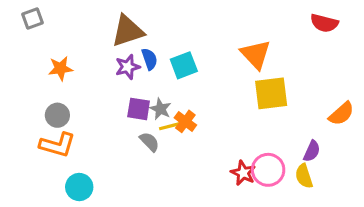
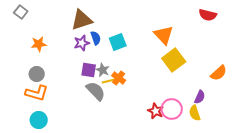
gray square: (32, 18) -> (21, 12), turned -32
yellow square: (271, 93) -> (174, 60), turned -30
gray semicircle: (149, 142) -> (96, 91), size x1.5
cyan circle: (79, 187) -> (39, 120), moved

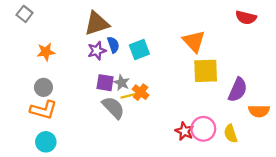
yellow square: (174, 60) -> (206, 71), turned 35
orange semicircle: (219, 73) -> (259, 111), moved, turned 42
purple semicircle: (200, 97) -> (238, 90), moved, size x1.5

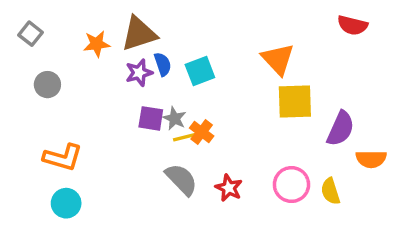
gray square: (25, 14) -> (31, 34), moved
orange star: (46, 52) -> (97, 44), moved
gray circle: (43, 87) -> (47, 85), moved
gray semicircle: (113, 108) -> (181, 179), moved
red star: (184, 131) -> (229, 188), moved

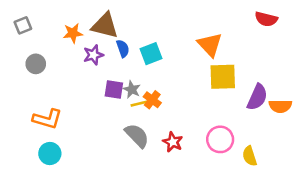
gray square: (31, 34) -> (23, 25), turned 30
brown triangle: (139, 34) -> (105, 25), turned 32
purple star: (139, 73) -> (93, 55), moved
orange semicircle: (371, 159) -> (280, 106), moved
yellow semicircle: (330, 191) -> (250, 156), moved

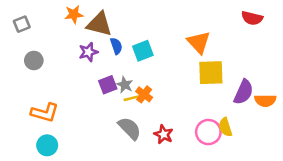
orange star: (73, 33) -> (74, 14), moved
purple square: (114, 89) -> (108, 85), turned -30
yellow semicircle: (250, 156) -> (225, 127), moved

